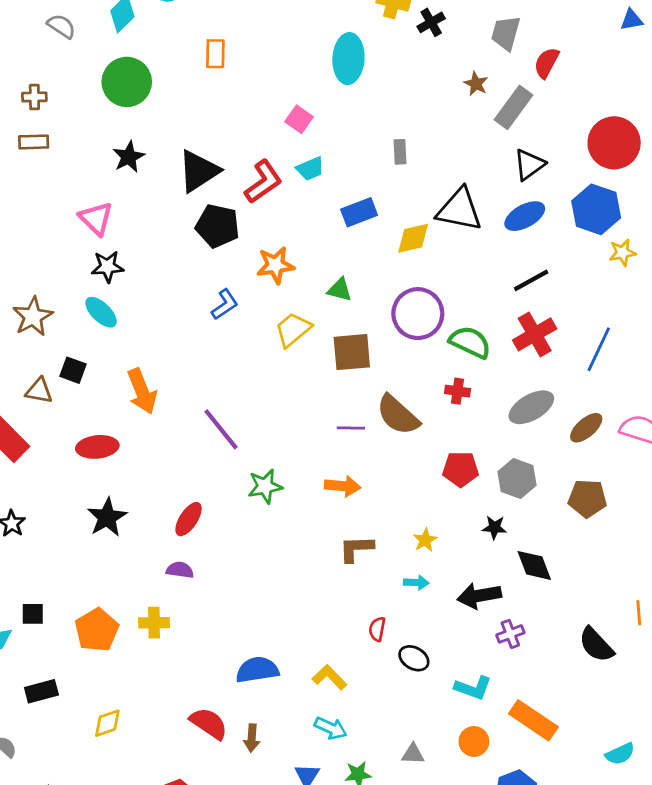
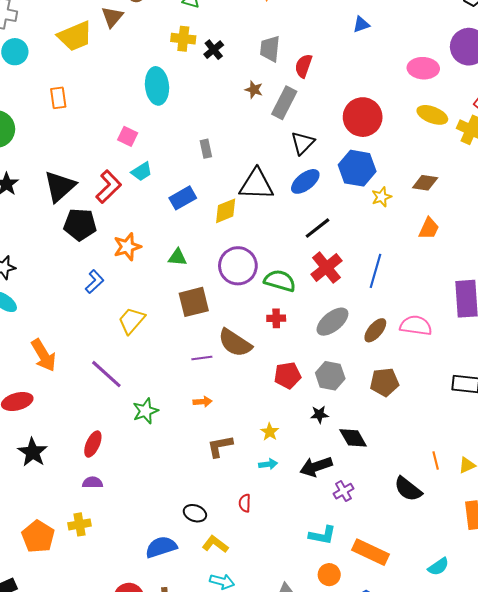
yellow trapezoid: (293, 330) -> (132, 321), moved
orange arrow: (343, 486) -> (203, 402), size x0.7
black ellipse: (414, 658) -> (195, 513), moved

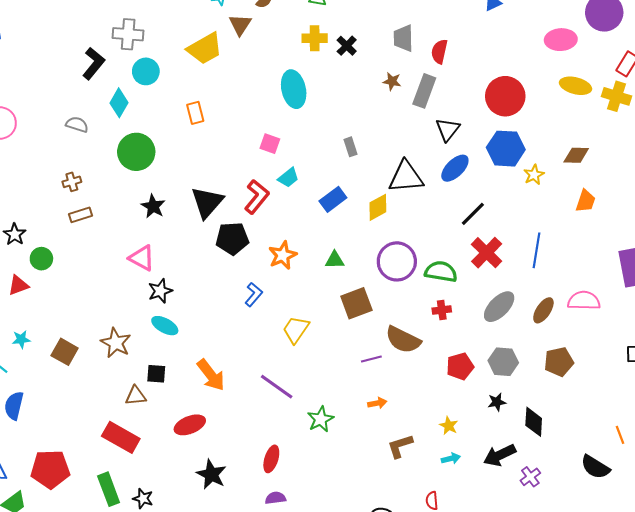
black diamond: (353, 438) -> (534, 422), turned 40

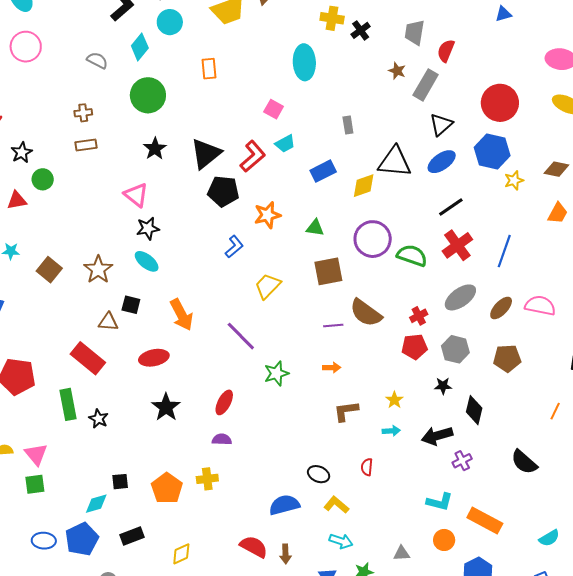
red cross: (442, 310) -> (419, 316), moved, turned -30
orange line: (620, 435) -> (555, 411), moved, turned 36

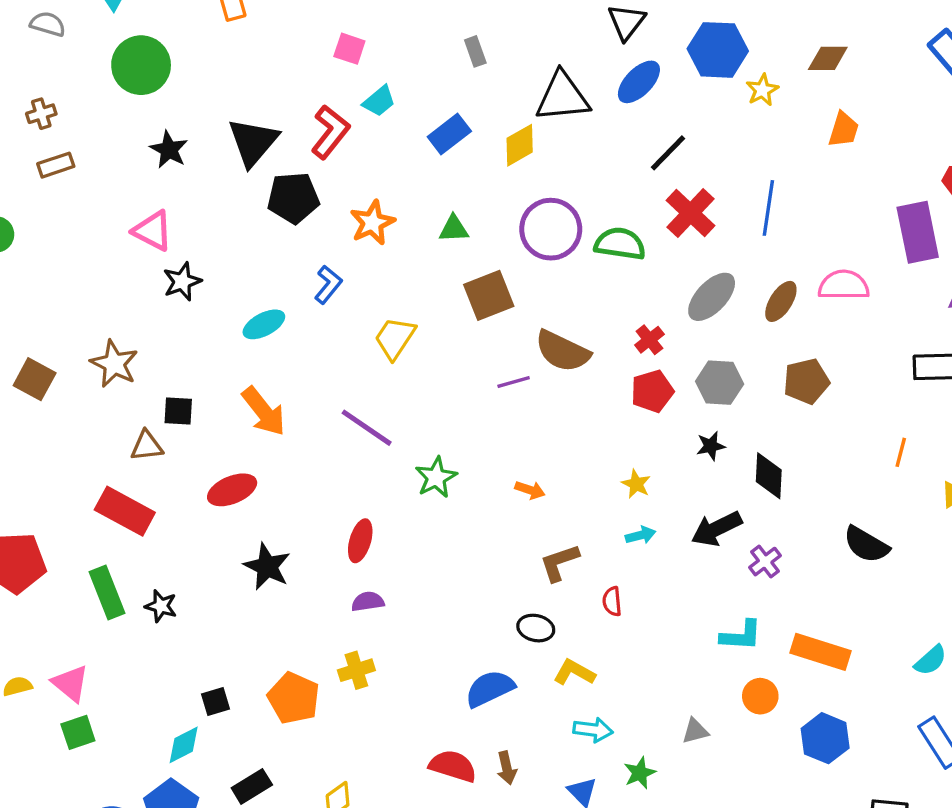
cyan ellipse: (147, 261) -> (264, 324), moved, turned -55
orange arrow: (332, 368) -> (530, 490), moved, turned 30
brown L-shape: (346, 411) -> (559, 563), moved

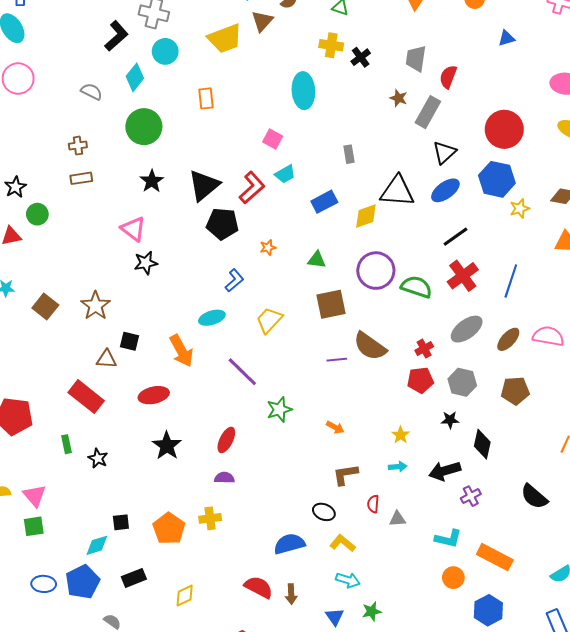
orange star: (372, 223) -> (268, 247), size x0.6
cyan ellipse: (264, 324) -> (212, 318), moved
green rectangle: (107, 592) -> (67, 444), size x0.6
gray triangle: (695, 731) -> (397, 519), moved

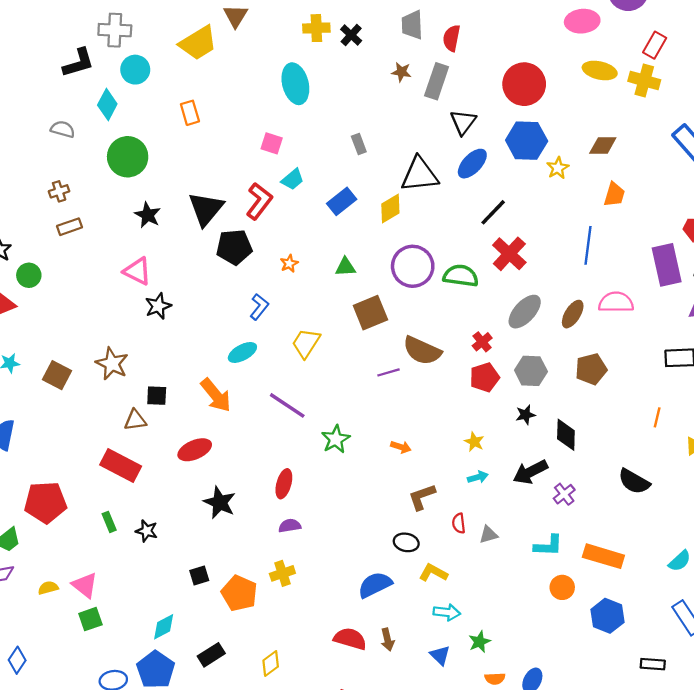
black L-shape: (116, 36) -> (78, 63), turned 36
blue line: (511, 281) -> (588, 245), moved
black square: (121, 522) -> (199, 576), moved

